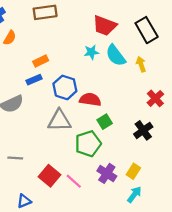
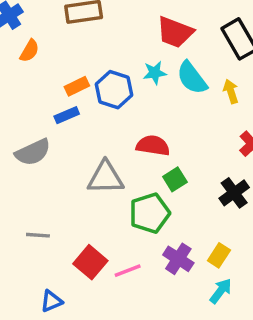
blue hexagon: (65, 87) -> (114, 90), moved
pink line: (74, 181) -> (128, 271), turned -63

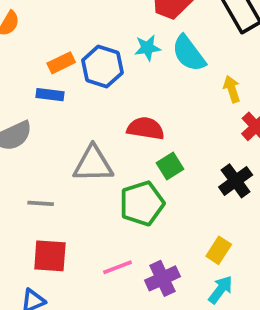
yellow arrow: (231, 91) -> (232, 89), moved
blue rectangle: (67, 115) -> (50, 95), turned 30
gray line: (38, 235) -> (41, 203), moved
purple cross: (178, 259) -> (162, 278), moved, turned 32
red square: (90, 262) -> (50, 256), moved, turned -36

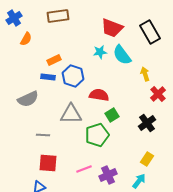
blue hexagon: (102, 67) -> (73, 76), moved
yellow rectangle: (219, 250) -> (147, 159), moved

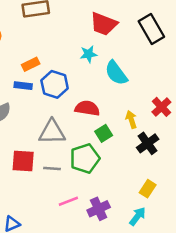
cyan semicircle: (122, 55) -> (116, 73), moved
yellow arrow: (145, 74) -> (131, 120), moved
gray line: (43, 135) -> (52, 169), moved
red square: (48, 163) -> (23, 161), moved

